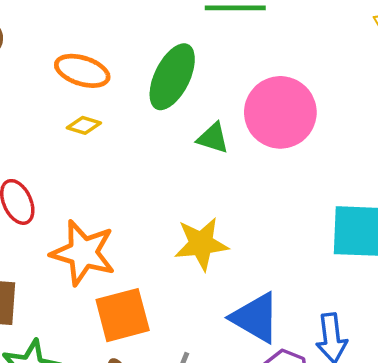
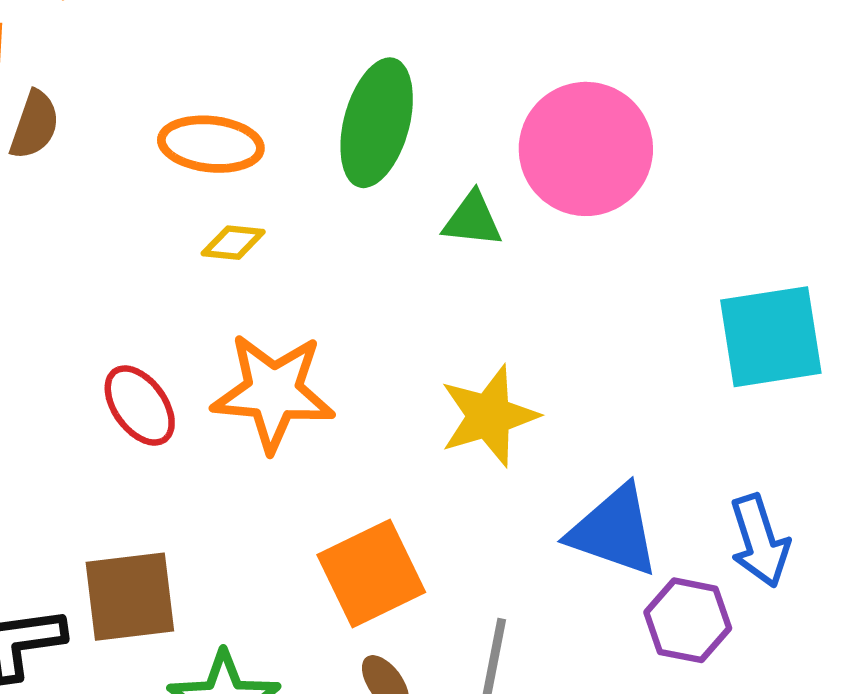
orange star: (83, 253) -> (273, 392), moved

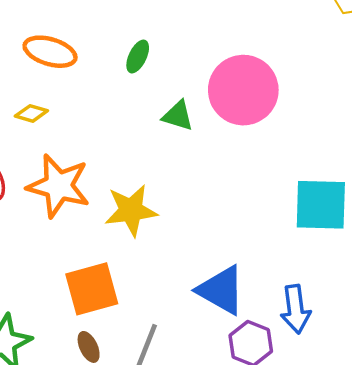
green ellipse: (377, 123) -> (138, 56), size x0.5
yellow diamond: (233, 243) -> (31, 113), moved
yellow star: (489, 416) -> (131, 210), moved

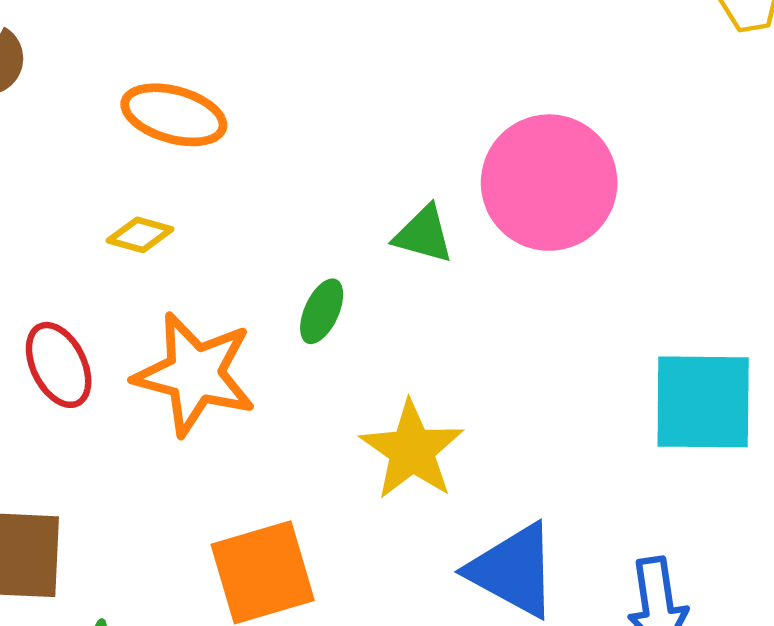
green ellipse: (138, 56) -> (322, 311), moved
yellow star: (131, 210) -> (412, 450), moved, turned -30

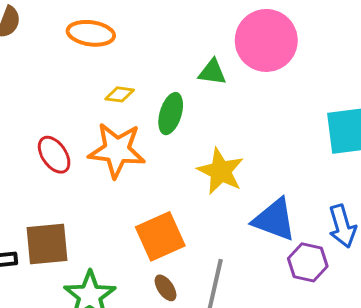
yellow diamond: (140, 235) -> (120, 94), moved
green ellipse: (322, 311) -> (171, 114), size x1.4

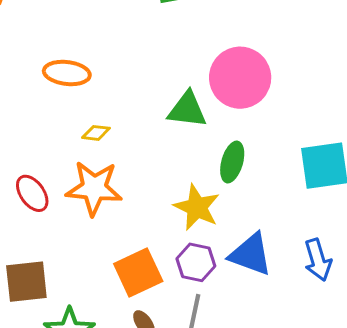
green triangle: (212, 72) -> (187, 110), size x1.4
green ellipse: (171, 114) -> (232, 162), moved
purple hexagon: (308, 262) -> (196, 262), moved

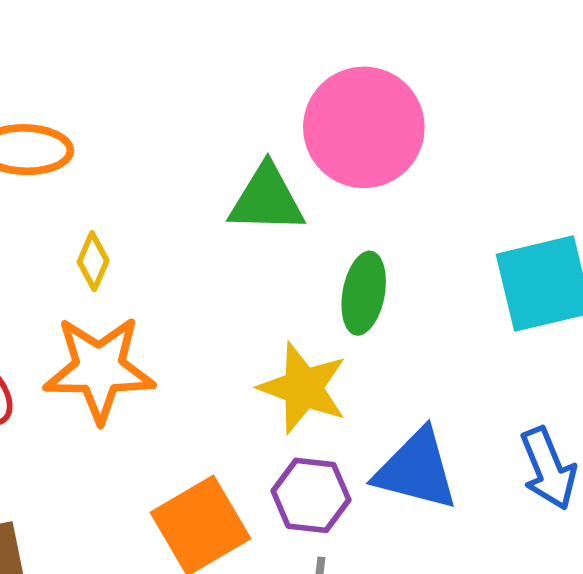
yellow diamond: (96, 133) -> (93, 261), turned -68

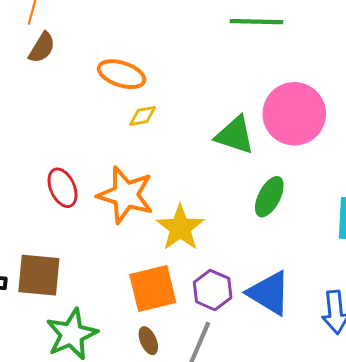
yellow diamond: (93, 261) -> (143, 116), moved, turned 40
yellow star: (303, 388) -> (180, 228), moved

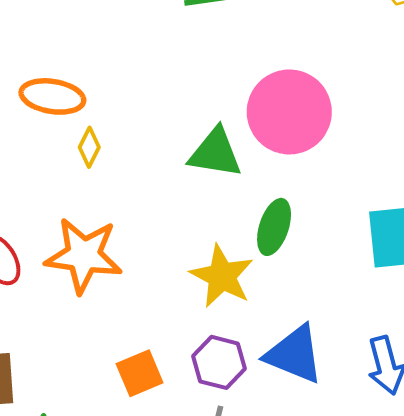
yellow diamond: (143, 116) -> (89, 147), turned -44
yellow star: (180, 228) -> (222, 276), moved
orange square: (153, 289) -> (140, 373), size x0.7

